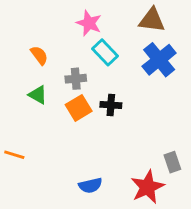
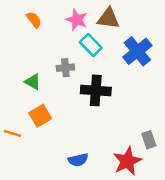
brown triangle: (152, 20) -> (108, 18), moved
orange semicircle: (39, 55) -> (34, 20), moved
black cross: (111, 105) -> (96, 90), size x1.6
orange square: (79, 108) -> (40, 116), moved

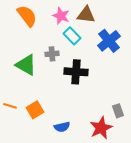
orange semicircle: (34, 20) -> (27, 16), size x1.6
green triangle: (33, 82) -> (26, 65), size x1.6
orange square: (40, 116) -> (35, 110), moved

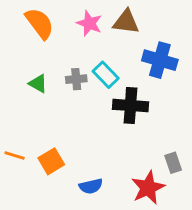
cyan rectangle: (72, 36) -> (106, 75), moved
blue cross: (109, 41) -> (160, 60), turned -35
green triangle: (26, 65) -> (38, 84), moved, size x0.6
black cross: (76, 72) -> (130, 106), moved

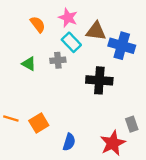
brown triangle: (126, 22) -> (96, 31), moved
orange semicircle: (40, 23) -> (38, 24), moved, size x0.7
cyan rectangle: (106, 75) -> (71, 42), moved
blue semicircle: (91, 186) -> (69, 142), turned -60

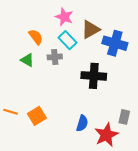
orange semicircle: (38, 24) -> (36, 37), moved
brown triangle: (96, 31) -> (91, 30), turned -36
gray rectangle: (132, 124) -> (124, 117), turned 32
blue semicircle: (69, 142) -> (82, 123), moved

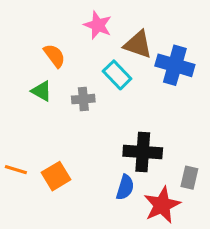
brown triangle: (91, 30) -> (138, 44), turned 48
cyan rectangle: (67, 40) -> (117, 75), moved
gray cross: (55, 57) -> (83, 99), moved
black cross: (94, 76) -> (143, 152), moved

